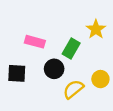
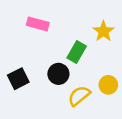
pink rectangle: (35, 42) -> (38, 24), moved
black square: (17, 73) -> (18, 79), turned -30

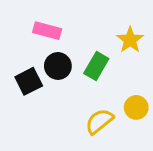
black circle: (58, 74) -> (58, 66), moved
black square: (18, 79) -> (29, 81), moved

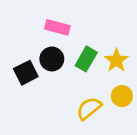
pink rectangle: (47, 31) -> (57, 27), moved
yellow star: (130, 40) -> (116, 60), moved

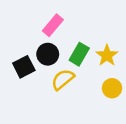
pink rectangle: (57, 27) -> (53, 25), turned -65
yellow semicircle: (89, 108) -> (63, 79), moved

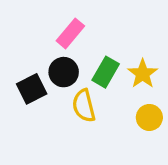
yellow semicircle: (63, 79) -> (84, 106), turned -65

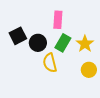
pink rectangle: (70, 33) -> (58, 20), moved, turned -36
black square: (32, 89) -> (18, 36), moved

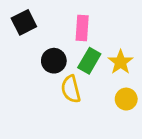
black square: (18, 36) -> (24, 22), moved

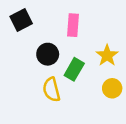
green rectangle: (89, 61) -> (74, 69), moved
yellow semicircle: (71, 89) -> (51, 90), moved

